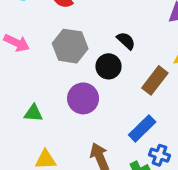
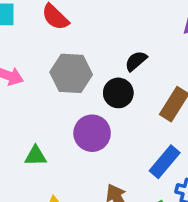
black semicircle: (126, 41) -> (136, 61), turned -78

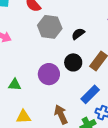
gray hexagon: (71, 73) -> (50, 27), moved
black circle: (118, 93) -> (73, 62), moved

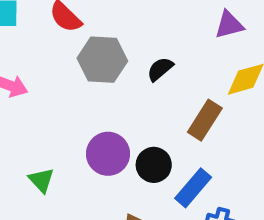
black circle: (73, 62) -> (154, 165), moved
green triangle: (15, 85) -> (41, 180), turned 48

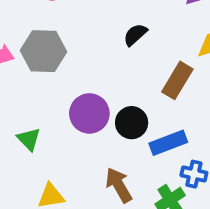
gray hexagon: (102, 60) -> (44, 51), moved
blue rectangle: (193, 188) -> (168, 143), turned 30

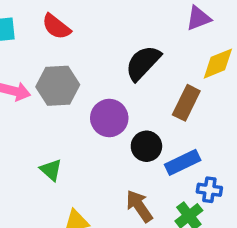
black semicircle: (135, 35) -> (143, 63), size x1.6
purple circle: (89, 113) -> (109, 118), moved

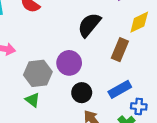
gray hexagon: (58, 86) -> (38, 73), moved
black circle: (146, 146) -> (82, 93), moved

